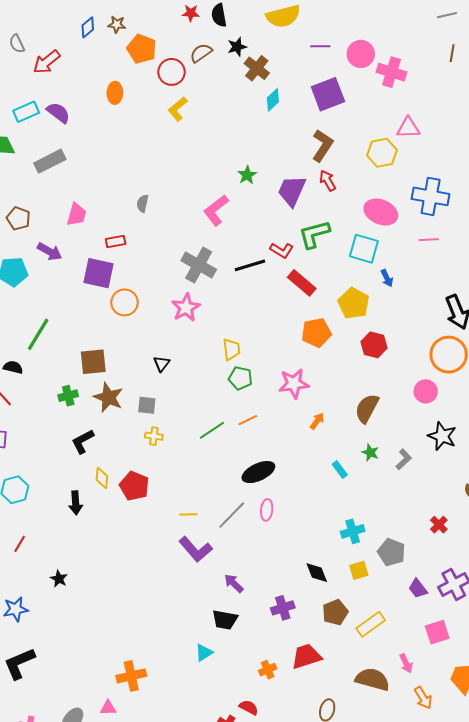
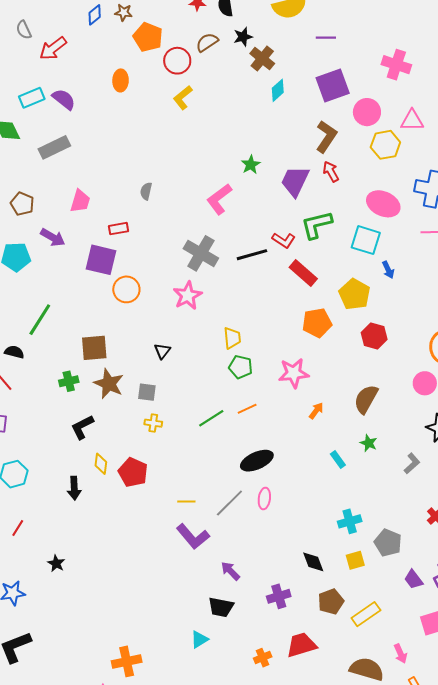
pink circle: (361, 54) -> (367, 112), moved
gray L-shape: (404, 459) -> (412, 463), moved

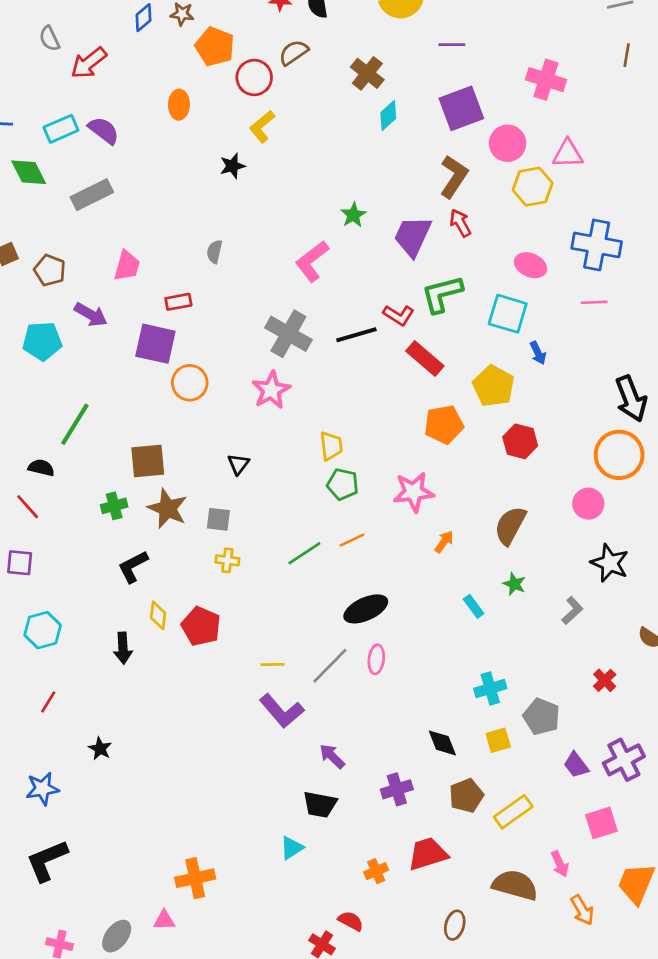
black star: (243, 37) -> (232, 166), moved
pink ellipse: (383, 204) -> (531, 265), size x0.7

